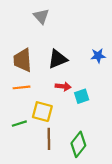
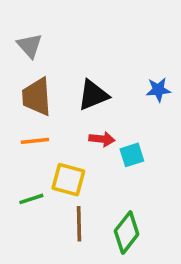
gray triangle: (41, 16) -> (30, 46), moved

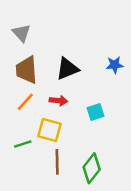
red arrow: (102, 139) -> (58, 101), moved
orange line: (35, 141) -> (25, 102), turned -42

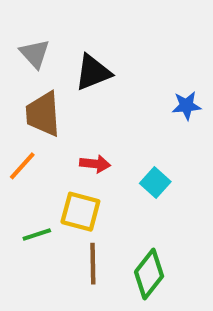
black triangle: (67, 69) -> (93, 72), moved
orange line: (25, 102) -> (22, 166), moved
cyan square: (95, 112) -> (155, 183), turned -30

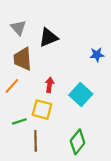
red arrow: (95, 164) -> (50, 85), turned -88
cyan square: (155, 183) -> (81, 95), size x1.5
brown line: (93, 264) -> (36, 141), moved

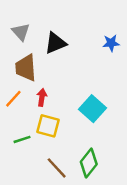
blue star: (97, 55) -> (111, 43), moved
red arrow: (50, 85) -> (42, 97), moved
brown line: (36, 141) -> (57, 168), moved, turned -42

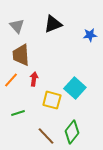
black triangle: (55, 43) -> (53, 24), moved
yellow square: (48, 126) -> (52, 100), moved

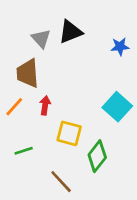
gray triangle: (17, 26) -> (41, 38), moved
cyan square: (75, 88) -> (117, 107), moved
green diamond: (72, 132) -> (97, 156), moved

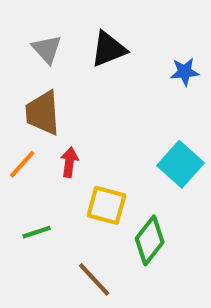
gray triangle: (41, 38) -> (47, 49), moved

